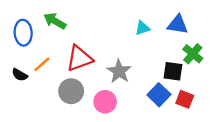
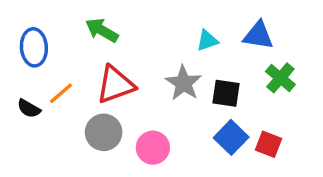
green arrow: (55, 21) -> (102, 30), moved
gray star: (119, 71) -> (183, 83), moved
black square: (173, 71) -> (226, 93), moved

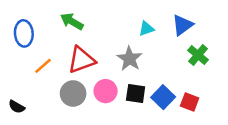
blue triangle: (258, 35) -> (182, 25), turned -45
black square: (226, 93) -> (136, 93), moved
black semicircle: (29, 109) -> (17, 107), moved
pink circle: (153, 148) -> (106, 91), moved

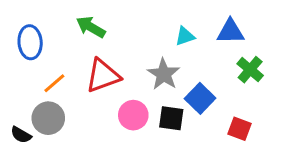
blue triangle: (182, 25) -> (230, 32), turned 35
gray circle: (73, 93) -> (48, 118), moved
blue square: (163, 97) -> (200, 98), moved

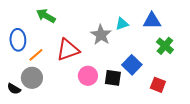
green arrow: (91, 27) -> (46, 16), moved
blue ellipse: (30, 42) -> (18, 40), moved
gray star: (164, 74) -> (101, 35), moved

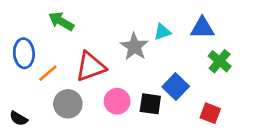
gray circle: (32, 78) -> (68, 104), moved

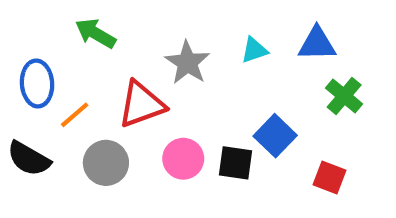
gray star: (134, 47) -> (187, 63), moved
black semicircle: (19, 118) -> (29, 159), moved, size x1.5

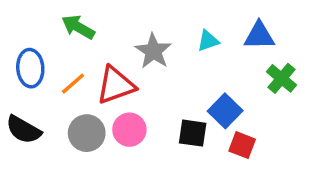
orange line: (75, 115) -> (73, 84), moved
pink circle: (183, 159) -> (129, 130), moved
red square: (329, 177) -> (242, 145), moved

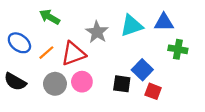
cyan triangle: (208, 41) -> (132, 26), size x1.6
blue ellipse: (30, 68) -> (19, 43), turned -50
green cross: (281, 78) -> (178, 49), turned -30

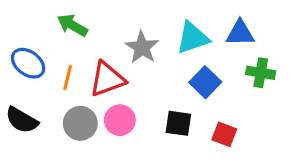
orange line: (46, 53) -> (68, 77), turned -35
blue square: (142, 70) -> (205, 82), moved

